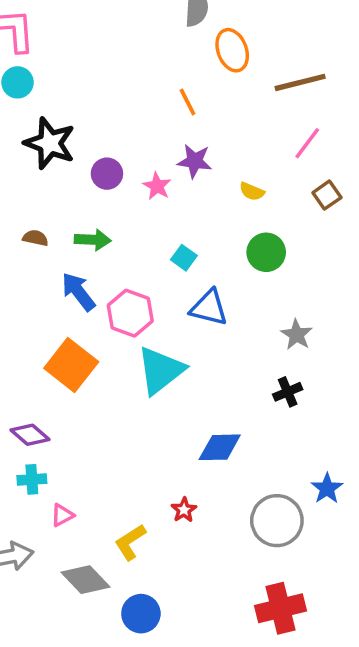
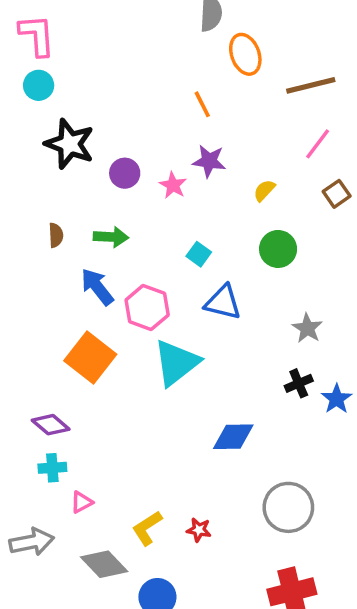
yellow semicircle: (252, 191) -> (264, 190), turned 110
brown semicircle: (35, 238) -> (56, 235), turned 75
blue star: (327, 488) -> (337, 399), moved
red star: (184, 510) -> (199, 530), moved, turned -30

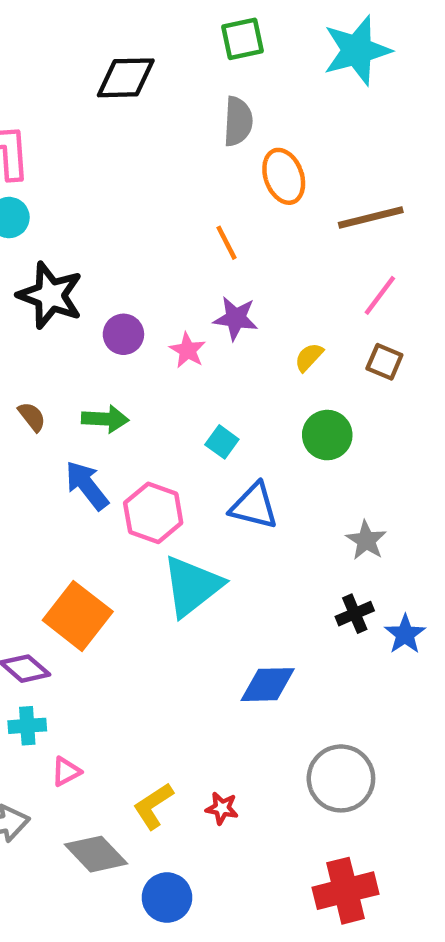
brown square: (337, 194) -> (384, 362), moved, turned -32
brown semicircle: (56, 235) -> (32, 417), turned -35
orange square: (90, 358) -> (78, 616), moved

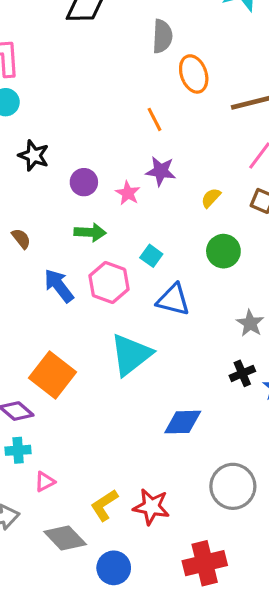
black star: (50, 295) -> (34, 155), size x0.7
green arrow: (105, 419) -> (90, 232), moved
pink hexagon: (153, 513) -> (109, 282), moved
red star: (222, 808) -> (151, 507), size x1.6
red cross: (346, 891) -> (205, 563), moved

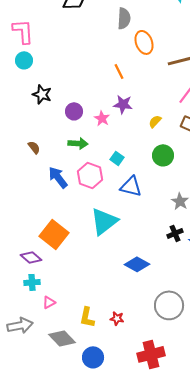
blue diamond: (183, 422) -> (137, 264), turned 30
yellow L-shape: (104, 505) -> (87, 317), turned -45
red star: (151, 507) -> (117, 318), size x0.6

